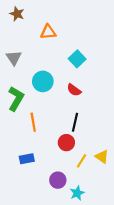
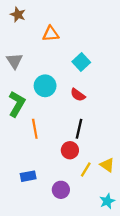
blue rectangle: (27, 159) -> (28, 176), moved
cyan star: (77, 193) -> (107, 201), moved

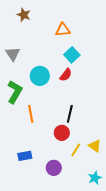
brown star: (18, 15) -> (24, 15), moved
orange triangle: (51, 34) -> (63, 30), moved
red semicircle: (78, 95) -> (66, 75), moved, turned -88

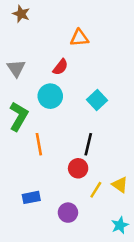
brown star: (24, 15) -> (21, 14), moved
cyan square: (72, 55) -> (97, 100), moved
red semicircle: (66, 75) -> (60, 67), moved

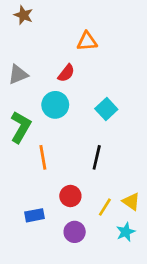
gray triangle: (16, 68) -> (18, 74), turned 42
red circle: (78, 168) -> (70, 196), moved
cyan star: (120, 225) -> (126, 232), moved

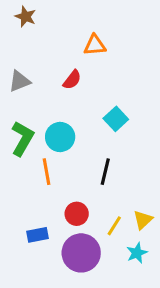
cyan circle: (55, 105) -> (60, 137), moved
yellow triangle: (131, 202) -> (143, 220), turned 42
purple circle: (75, 232) -> (81, 253), size x1.6

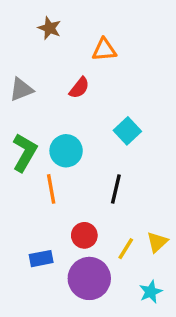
brown star: (25, 17) -> (49, 28), moved
cyan star: (137, 253) -> (151, 292), moved

